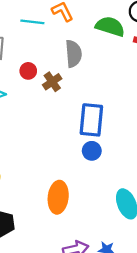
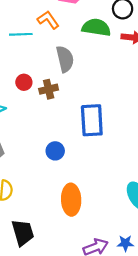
brown cross: (52, 82) -> (49, 89), turned 30
blue circle: (92, 151) -> (55, 151), moved

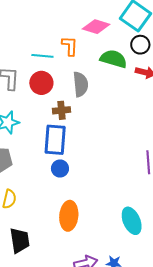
orange L-shape: (48, 20) -> (70, 46), turned 30
red circle: (24, 82) -> (41, 83), moved, size x1.5
blue rectangle: (92, 120) -> (55, 140), moved

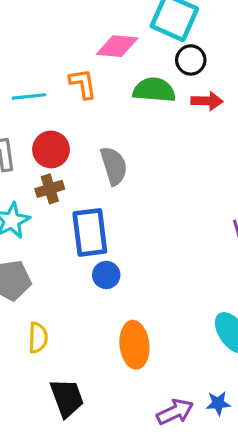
cyan line: (42, 56) -> (29, 96), moved
gray semicircle: (81, 84) -> (114, 166), moved
brown cross: (61, 110) -> (50, 189), moved

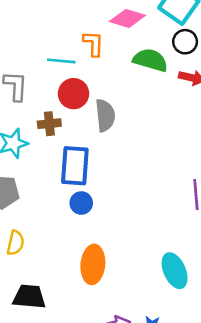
cyan line: (29, 96) -> (61, 61), moved
red circle: (51, 149) -> (74, 94), moved
black trapezoid: (67, 398) -> (29, 297), turned -76

